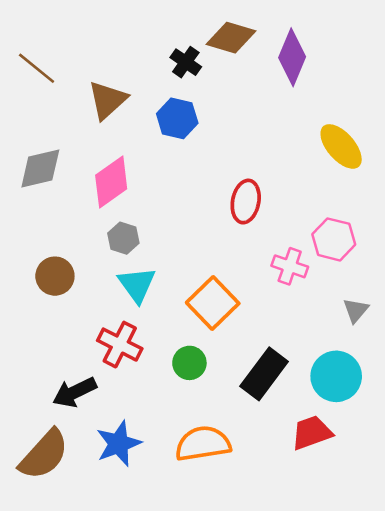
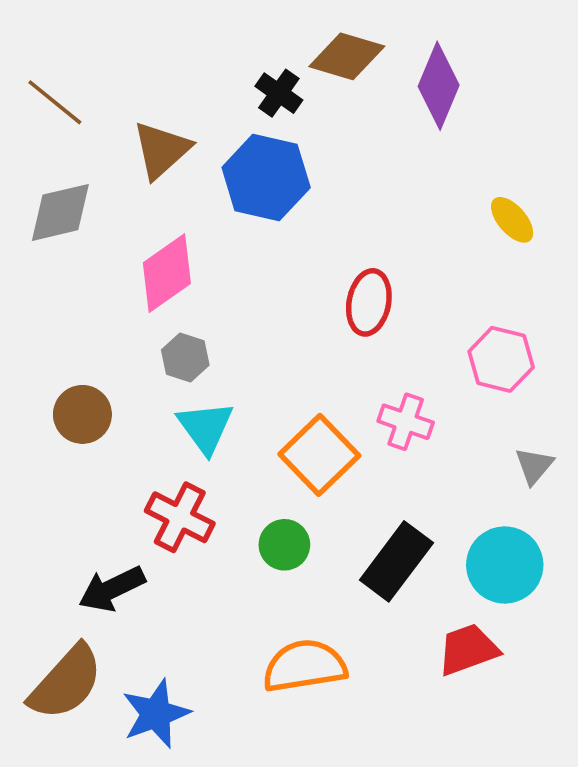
blue hexagon: (177, 118) -> (266, 178), size x1.4
yellow ellipse: (341, 146) -> (512, 220), size x0.7
gray diamond: (40, 168) -> (60, 212), moved
pink cross: (290, 266) -> (406, 422), moved
blue star: (119, 444) -> (156, 714), moved

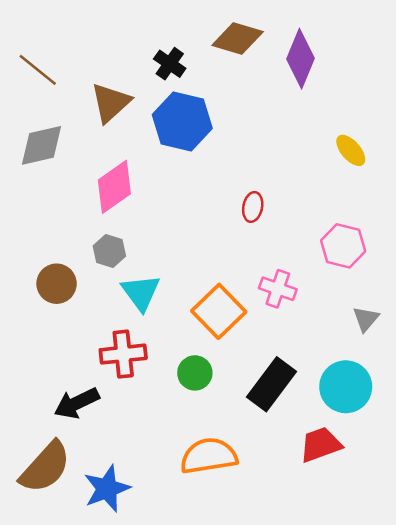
black cross: (279, 93) -> (170, 64), moved
red ellipse: (369, 302) -> (253, 207), size x0.7
gray hexagon: (185, 358) -> (109, 251), moved
red cross: (180, 517) -> (123, 354), turned -33

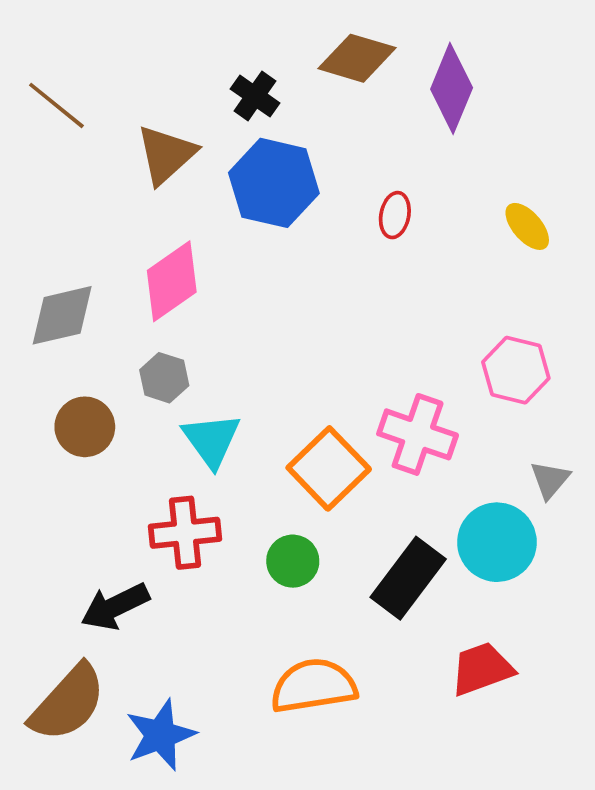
gray diamond: (41, 145) -> (62, 315), moved
red ellipse: (253, 207) -> (395, 215), moved
pink cross: (278, 289) -> (418, 434), size x1.4
cyan circle: (346, 387) -> (497, 542), moved

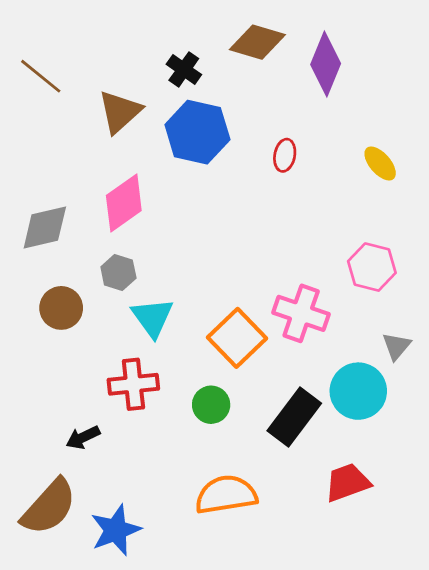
black arrow: (115, 606) -> (83, 437), size x0.7

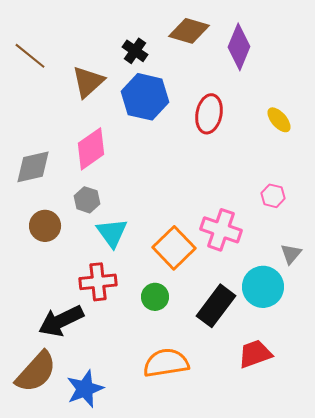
red ellipse: (285, 155) -> (209, 114), size x1.6
pink hexagon: (372, 267) -> (273, 196), size x0.7
black arrow: (83, 437) -> (61, 321), size x1.8

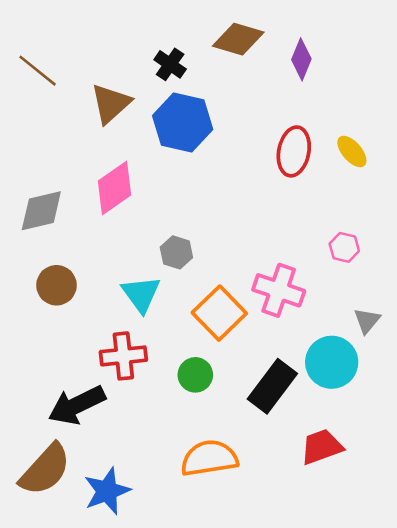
purple diamond: (239, 47) -> (301, 59), size x0.7
red ellipse: (209, 114) -> (294, 151), moved
gray hexagon: (87, 200) -> (176, 252), moved

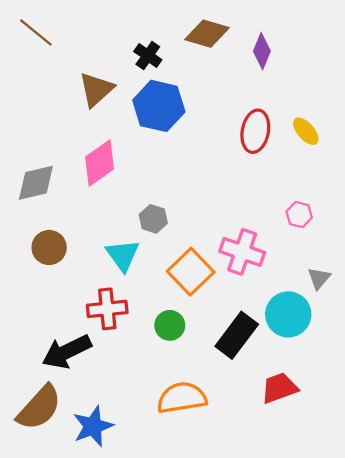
brown line: (38, 71) -> (36, 32), moved

